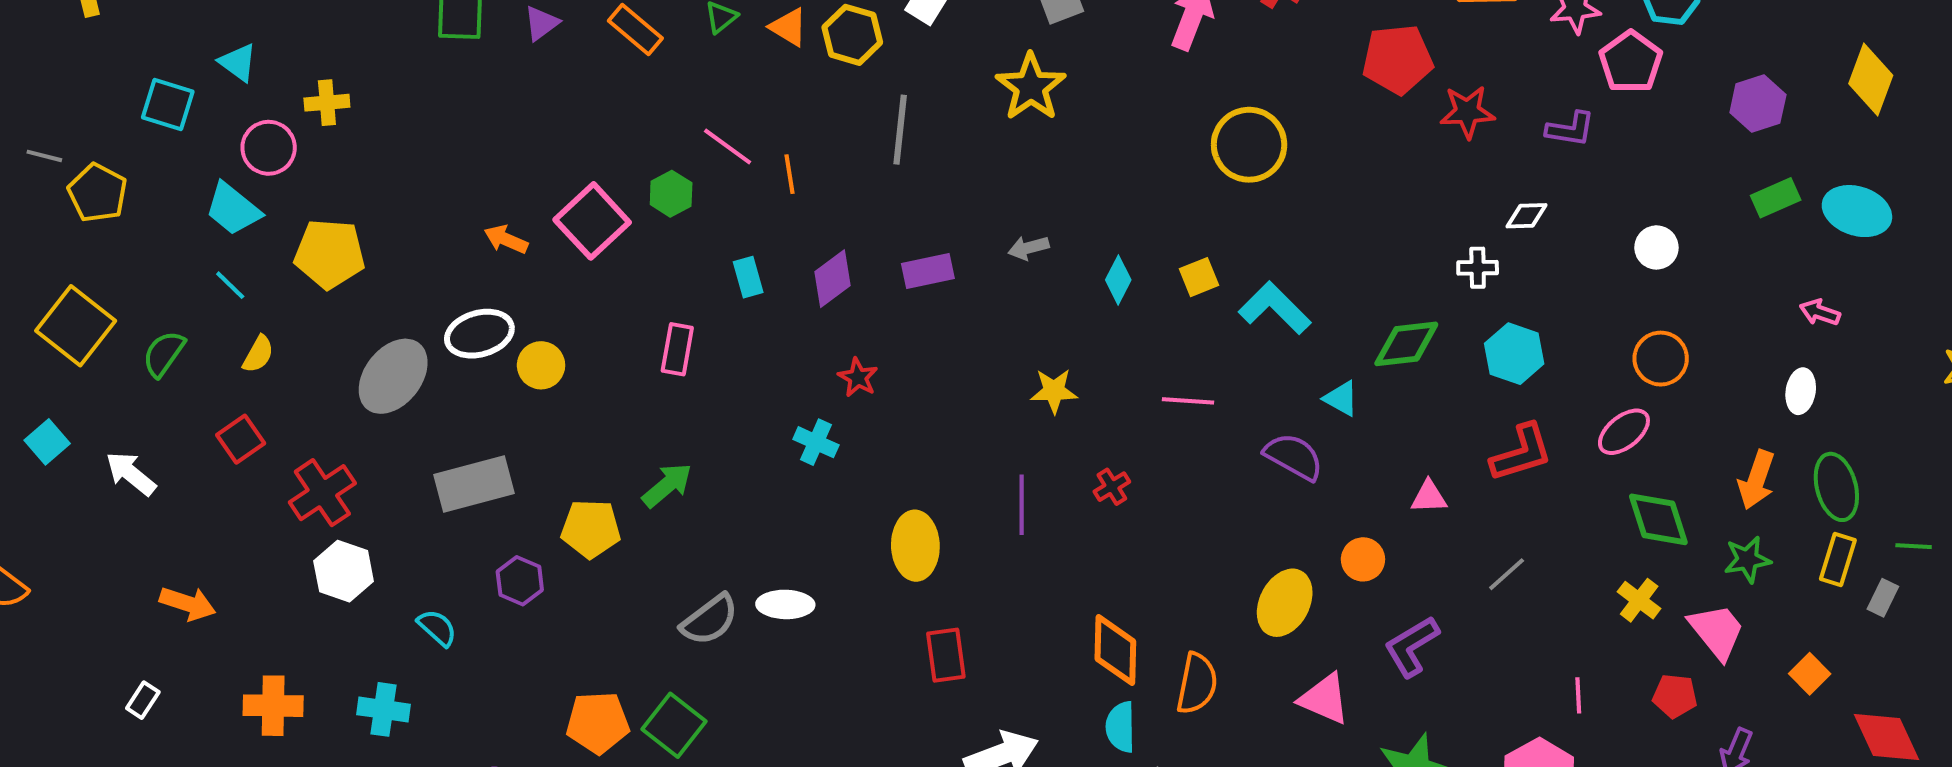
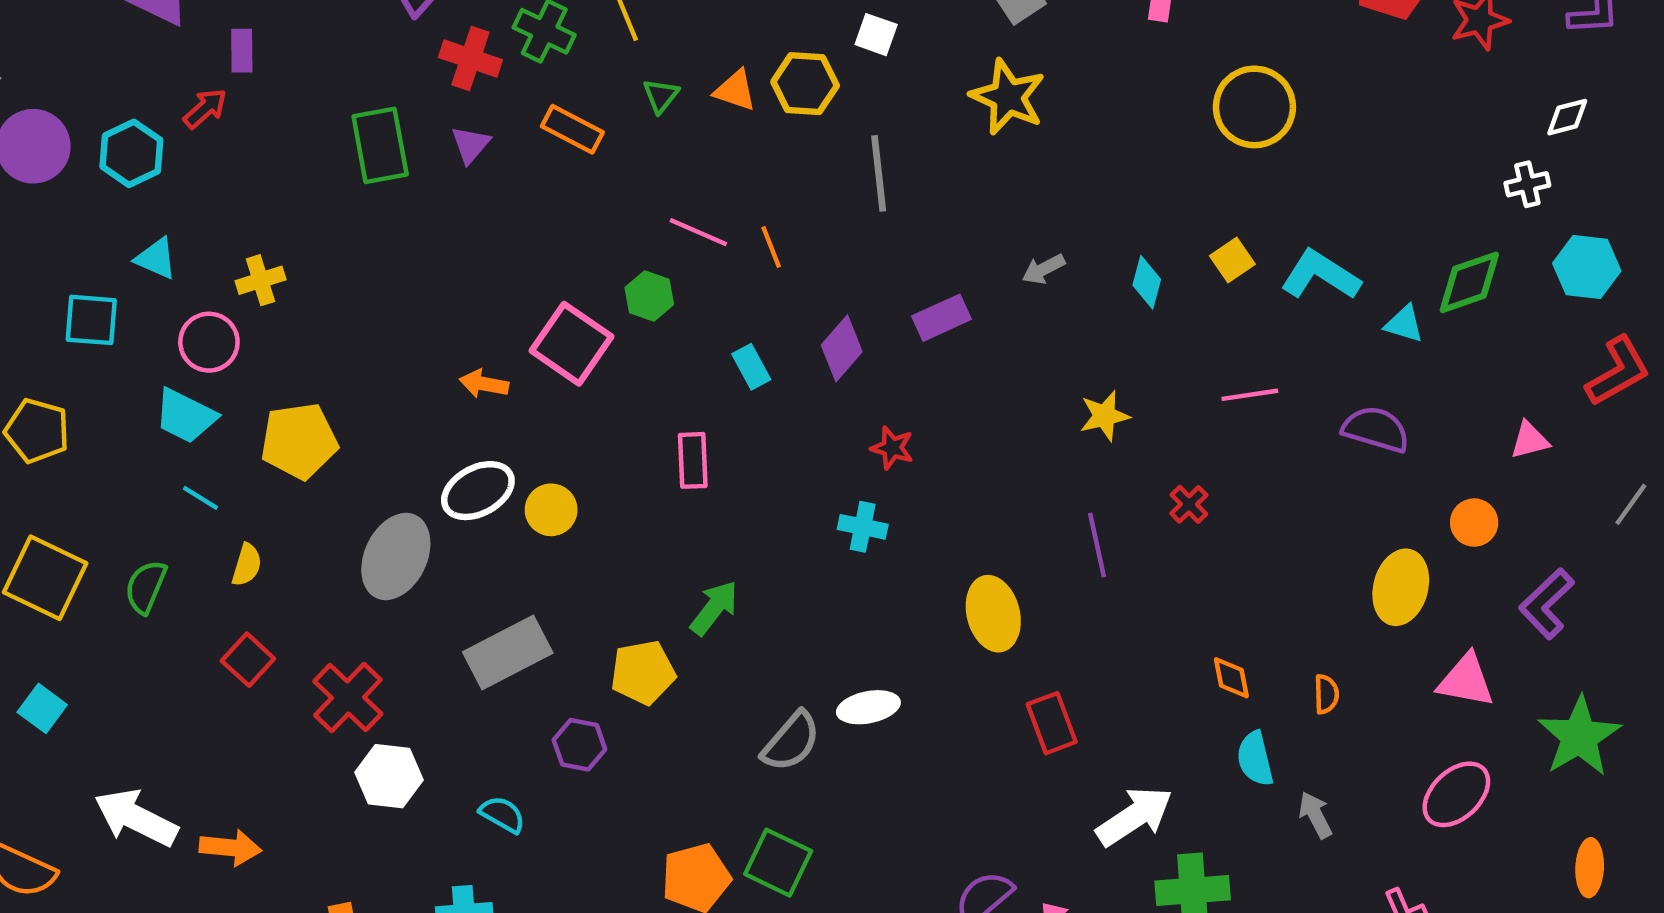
cyan triangle: (1341, 398) -> (1404, 324), moved
white arrow: (131, 474) -> (136, 818), moved, size x1.4
orange diamond: (1115, 650) -> (1231, 678), size x0.6
orange semicircle: (1197, 683) -> (1326, 694), size x0.6

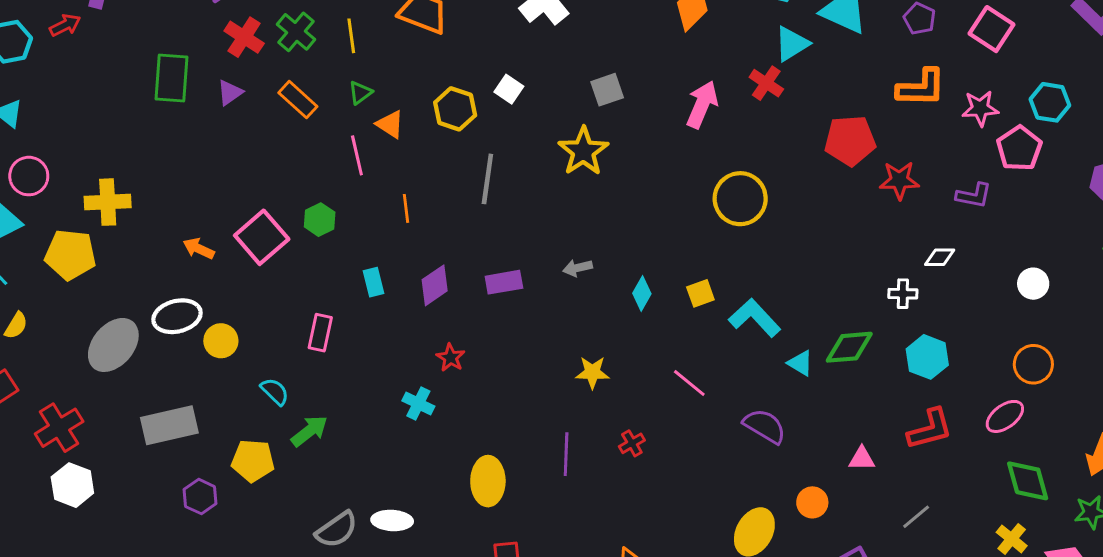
orange triangle: (735, 90) -> (390, 124), moved
pink line: (698, 232) -> (357, 155), moved, turned 39
yellow cross: (261, 280) -> (108, 202), moved, size x1.4
pink line: (1250, 395) -> (689, 383), turned 33
cyan semicircle: (502, 814) -> (275, 391), moved

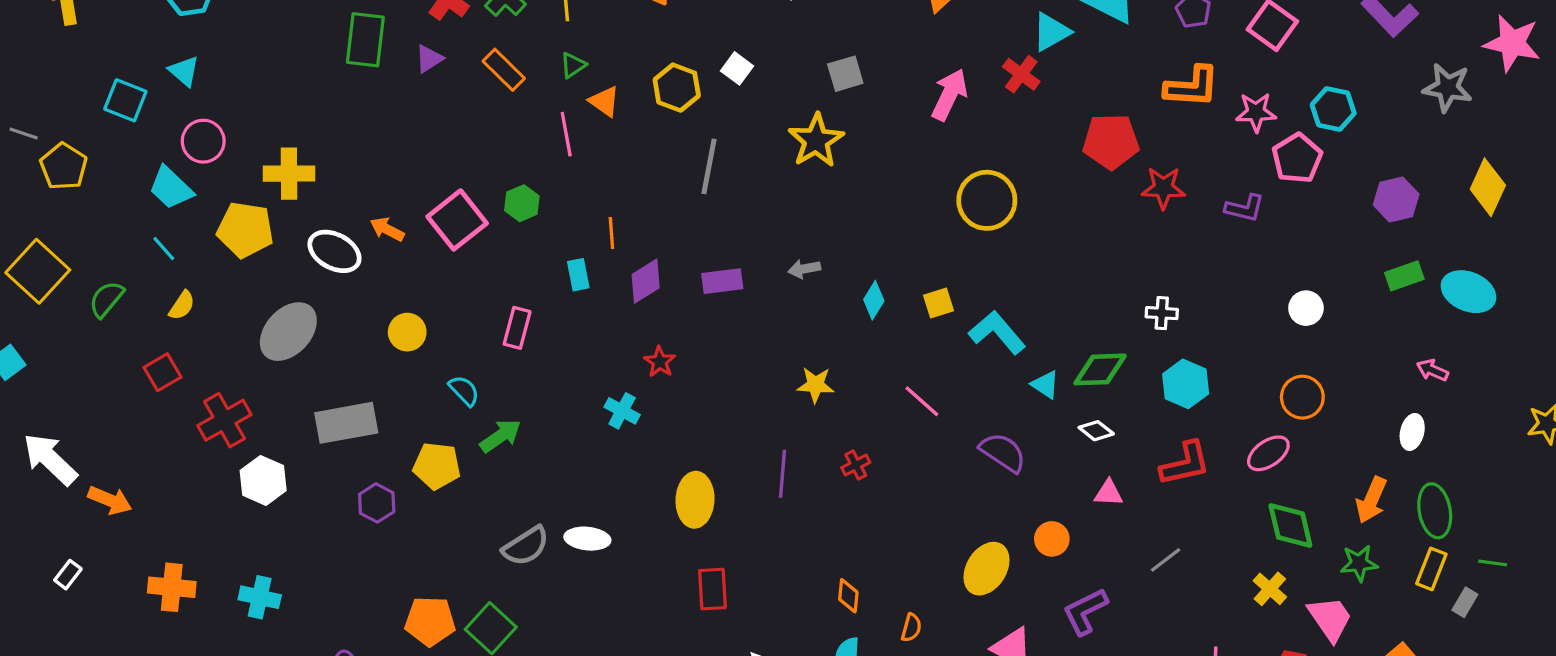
orange line: (406, 208) -> (611, 233), moved
white diamond: (940, 257) -> (1096, 431), moved, turned 36
white ellipse: (177, 316) -> (334, 251), moved, turned 39
white hexagon: (72, 485) -> (263, 480), moved

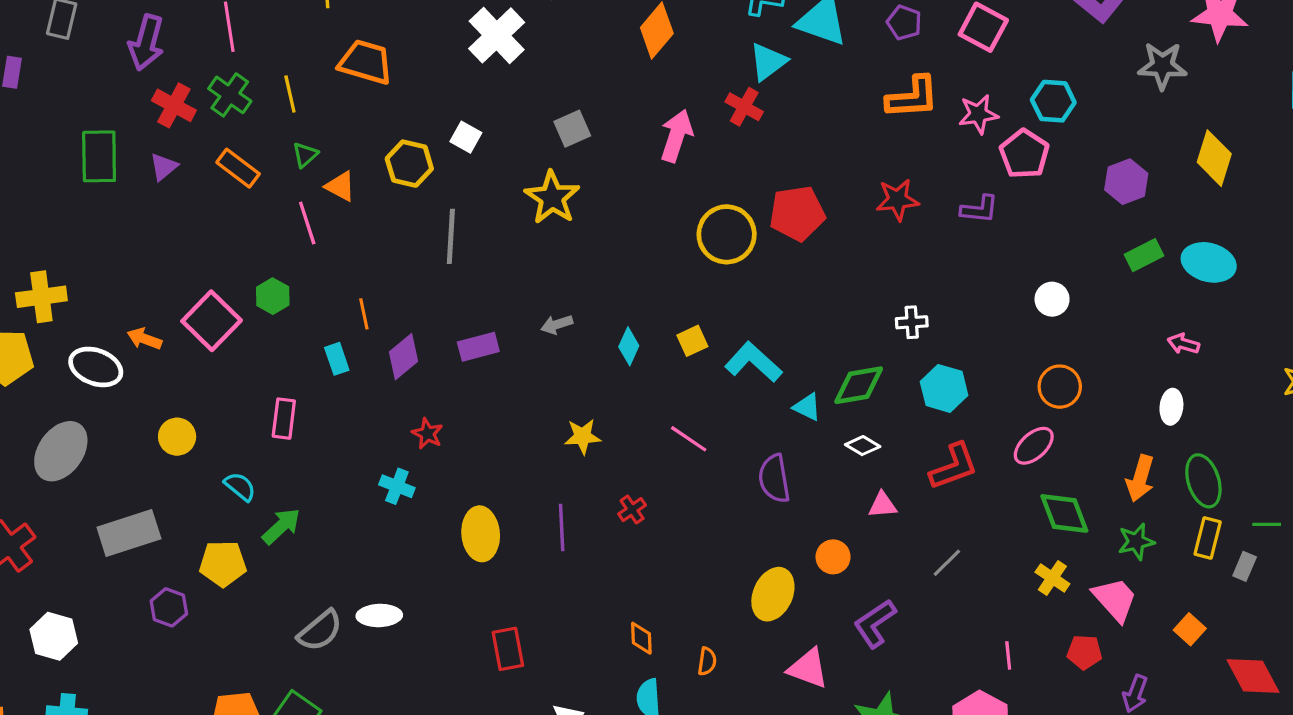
red pentagon: (1111, 141) -> (797, 213), moved
purple semicircle: (1003, 452) -> (774, 479), turned -126
white hexagon: (263, 480) -> (54, 636), moved
yellow ellipse: (695, 500) -> (481, 534), moved

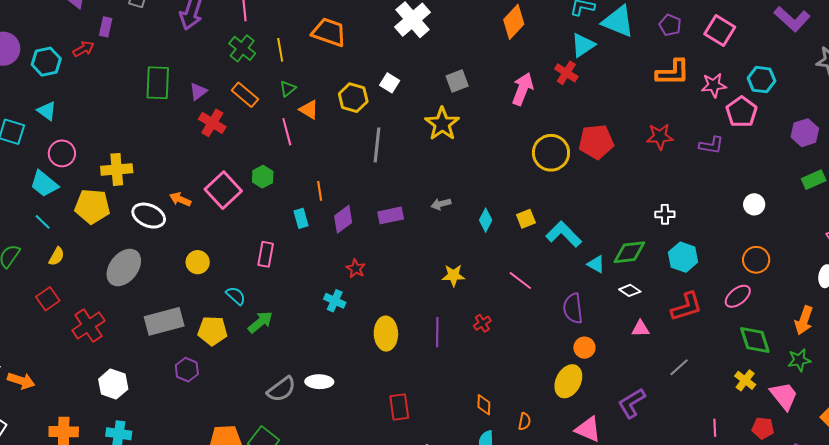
red cross: (174, 105) -> (212, 123), moved
orange circle: (833, 557) -> (584, 348), moved
yellow pentagon: (223, 564) -> (212, 331), moved

